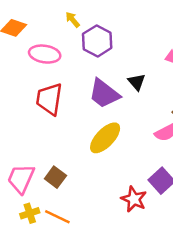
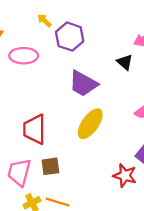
black triangle: (137, 82) -> (125, 62), moved
red trapezoid: (49, 99) -> (34, 129), moved
brown square: (55, 177) -> (50, 166), turned -36

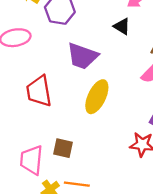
red trapezoid: (34, 129) -> (39, 91), moved
brown square: (50, 166) -> (63, 148), turned 30

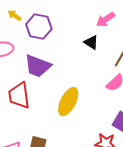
purple trapezoid: (82, 56) -> (38, 66), moved

